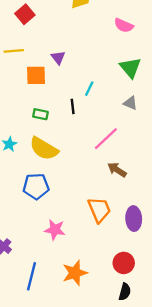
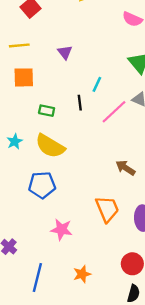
orange square: (36, 75) -> (24, 77), moved
pink line: (106, 139) -> (114, 112), moved
orange star: (75, 273) -> (82, 274), size x0.7

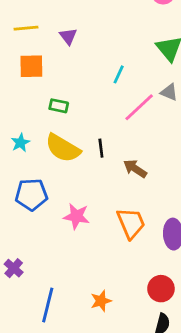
purple triangle: (65, 52) -> (68, 36), moved
black line: (80, 103) -> (101, 148), moved
brown arrow: (125, 168) -> (135, 169), moved
blue pentagon: (42, 185) -> (31, 194), moved
pink star: (61, 230) -> (76, 216), moved

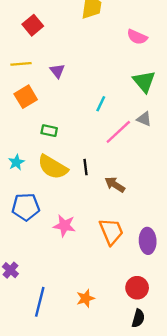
orange square: (31, 66) -> (26, 97), turned -30

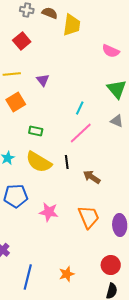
pink line: (118, 132) -> (81, 133), moved

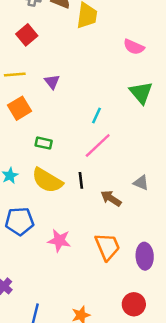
gray triangle: (117, 121) -> (141, 183), moved

